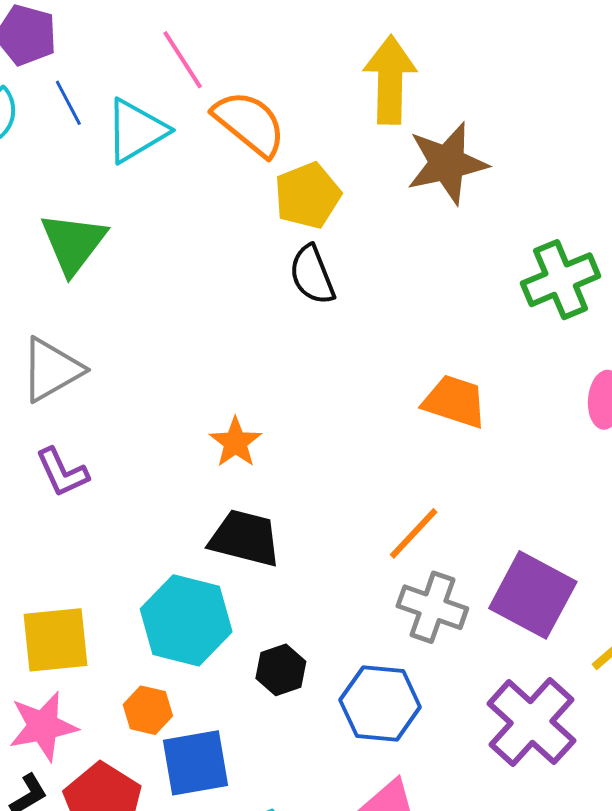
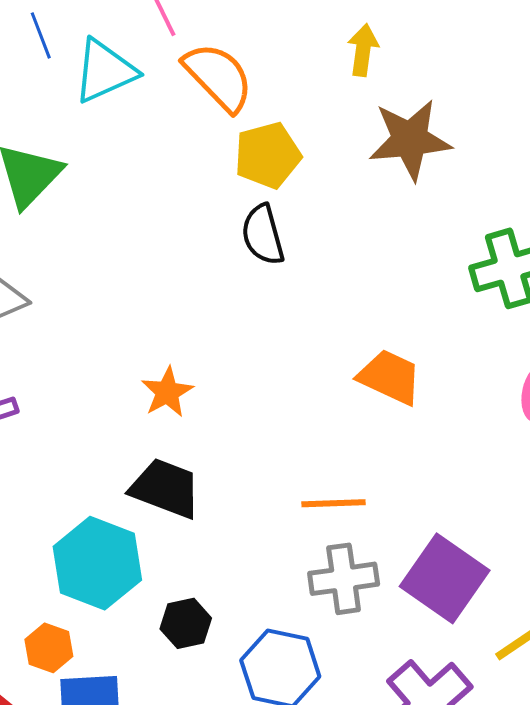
yellow arrow: (390, 80) -> (363, 50), size x0.6
orange line: (414, 533) -> (333, 503), turned 38
gray cross: (432, 607) -> (344, 579), turned -34

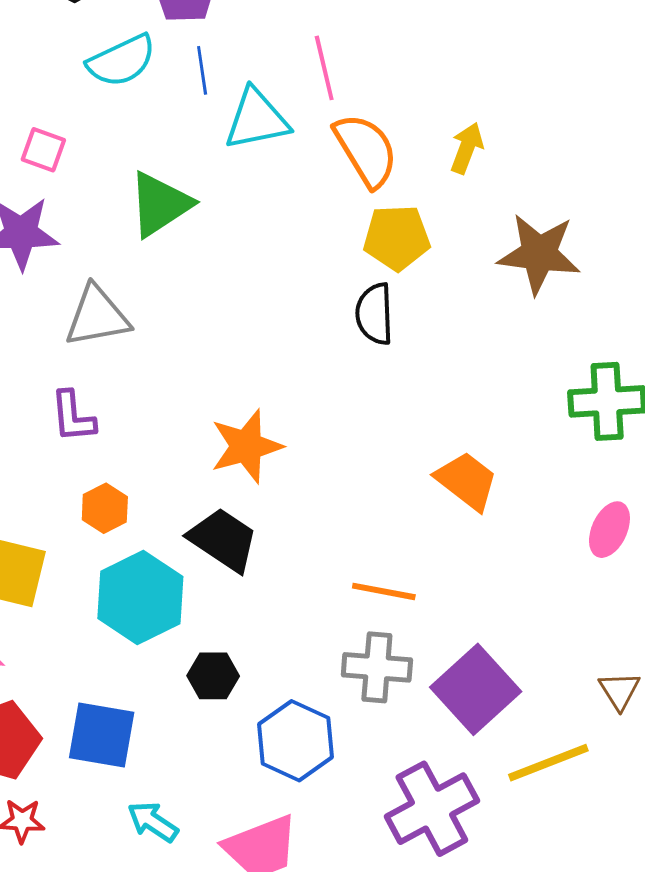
yellow arrow: (363, 50) -> (467, 148), moved
orange star: (167, 392) -> (246, 446), size x1.4
orange hexagon: (49, 648) -> (105, 508), moved

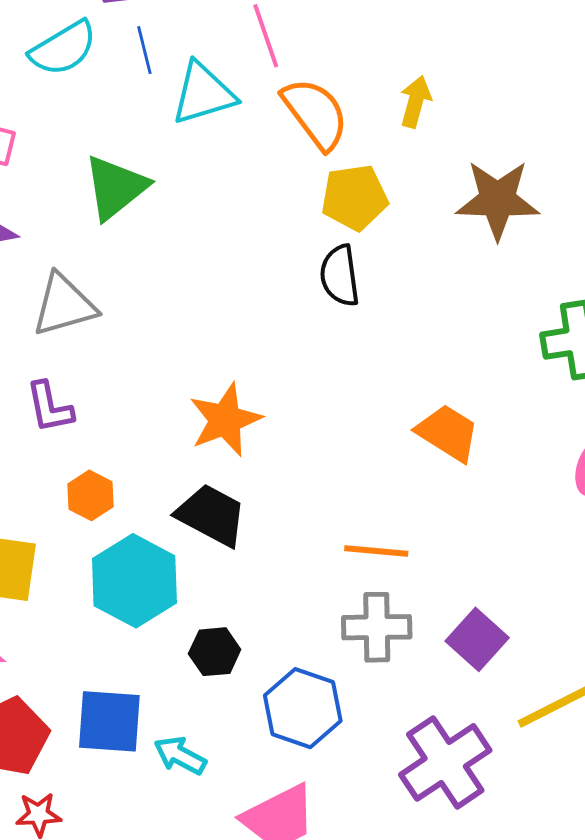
purple square: (476, 689) -> (477, 639), size x0.7
cyan arrow: (153, 822) -> (180, 755), moved

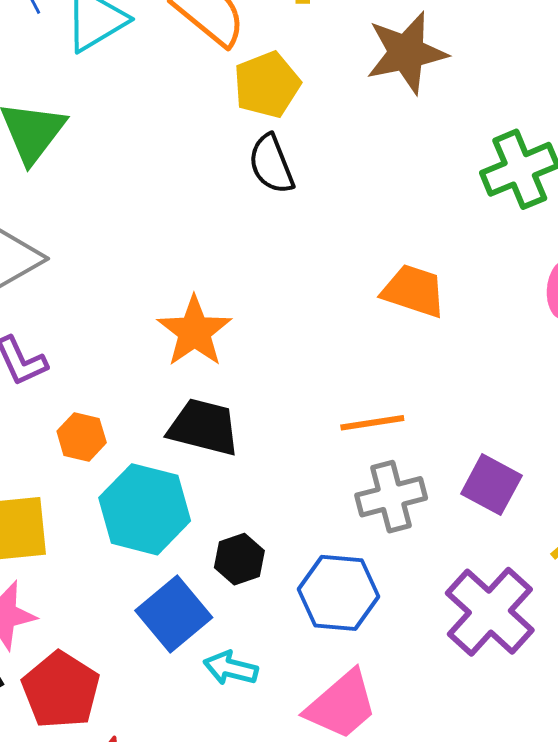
blue square: (109, 721) -> (174, 614), moved, turned -30

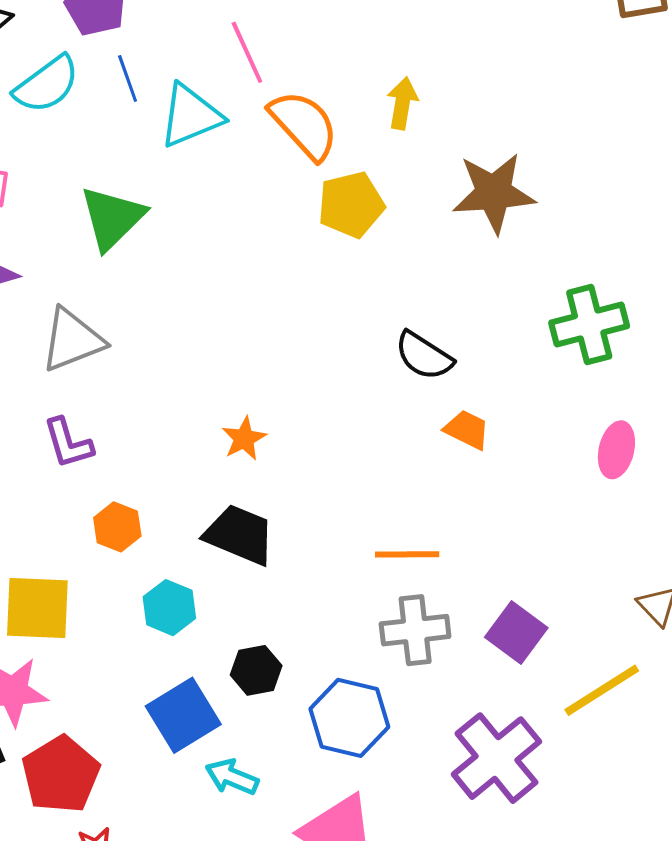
black semicircle: (271, 164) -> (424, 356), moved, turned -44
orange trapezoid: (414, 291) -> (467, 430), size x0.7
orange star: (194, 331) -> (244, 439), size x0.6
cyan hexagon: (145, 509) -> (169, 608), size x0.6

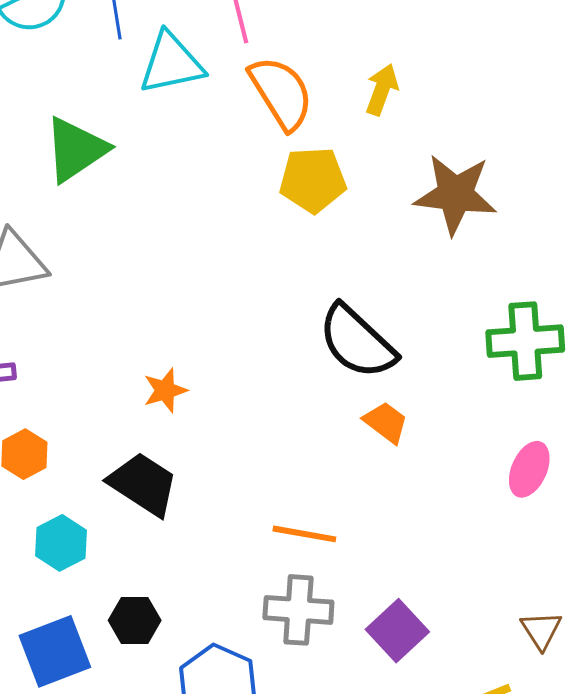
black semicircle: (424, 356) -> (357, 342), size x1.4

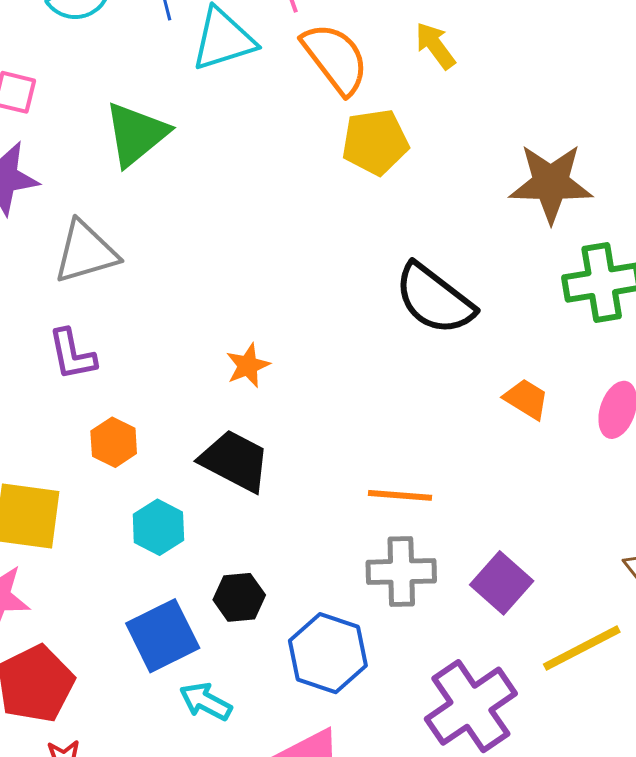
yellow arrow: (382, 90) -> (435, 46), turned -51
brown star: (455, 194) -> (551, 183), moved
orange trapezoid: (386, 422) -> (526, 399), moved

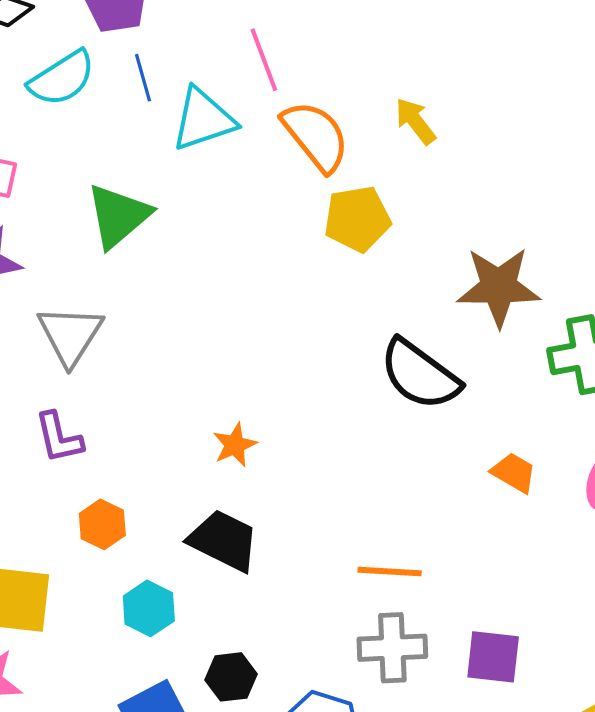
brown star: (551, 183) -> (499, 287), moved
gray triangle: (86, 252) -> (70, 335), turned -40
purple square: (502, 583) -> (493, 657), turned -34

